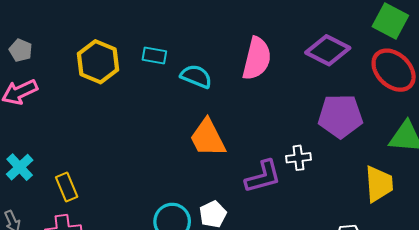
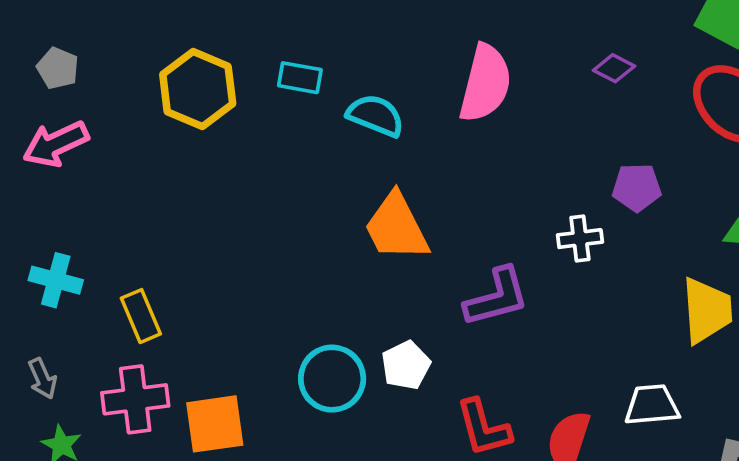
purple diamond: (328, 50) -> (614, 68), size x0.5
purple pentagon: (340, 116) -> (637, 187), size x0.6
white cross: (299, 158) -> (580, 239), moved
cyan cross: (20, 167) -> (56, 280), turned -32

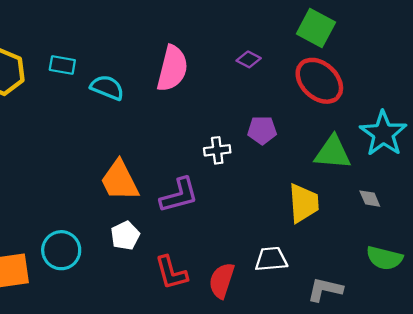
orange trapezoid: (396, 227) -> (120, 181), moved
white cross: (580, 239) -> (217, 150), moved
cyan circle: (332, 379) -> (61, 250), moved

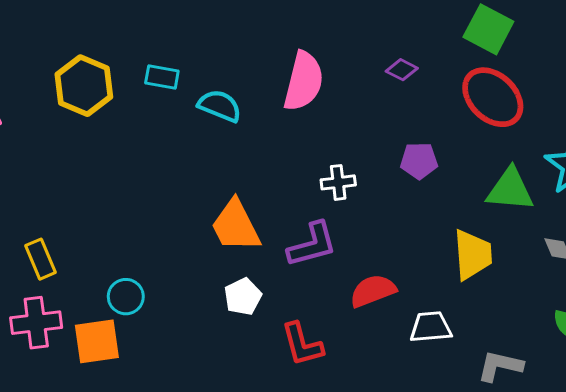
white cross: (217, 150) -> (338, 182), moved
cyan circle: (61, 250) -> (126, 297), moved, size x0.7
red semicircle: (222, 281) -> (373, 291), moved, turned 51

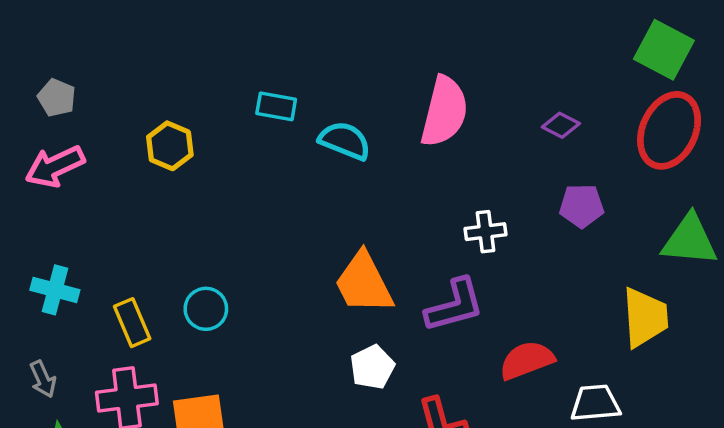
purple diamond: (402, 70) -> (561, 125), moved
yellow hexagon: (84, 86) -> (170, 146), moved, size x0.7
red ellipse: (493, 97) -> (669, 130), turned 72
cyan circle: (126, 297) -> (206, 309), moved

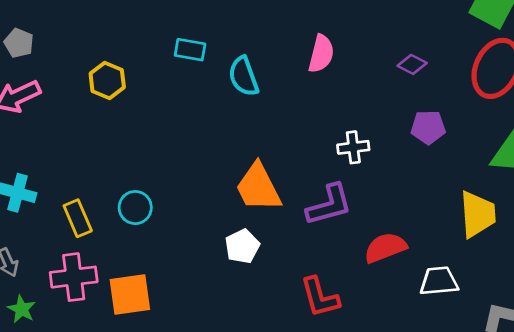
pink semicircle: (444, 112) -> (321, 54), size x0.7
cyan semicircle: (345, 141) -> (244, 76), turned -132
white pentagon: (372, 367) -> (242, 246), moved

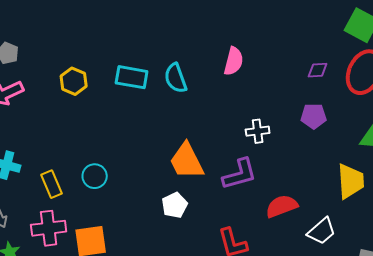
cyan rectangle: (190, 50) -> (132, 77), moved, size x1.4
purple diamond: (412, 64) -> (318, 70), moved, turned -30
white trapezoid: (439, 281) -> (322, 231), turned 144

